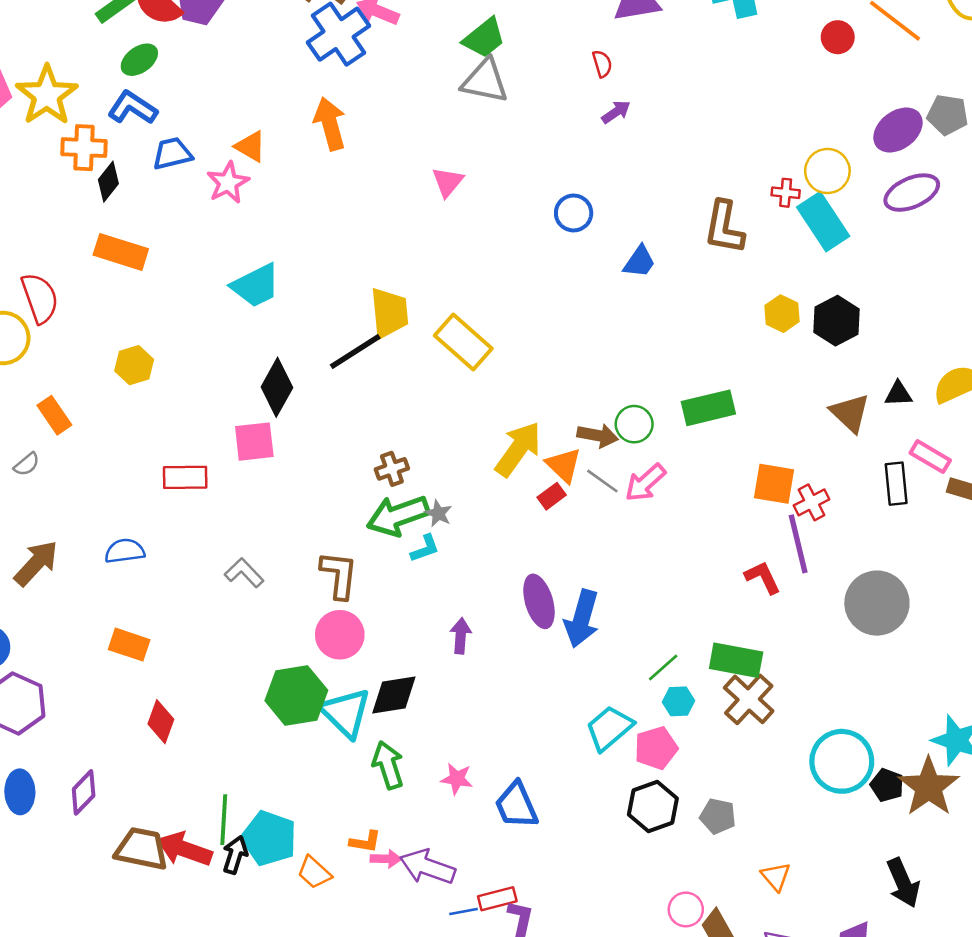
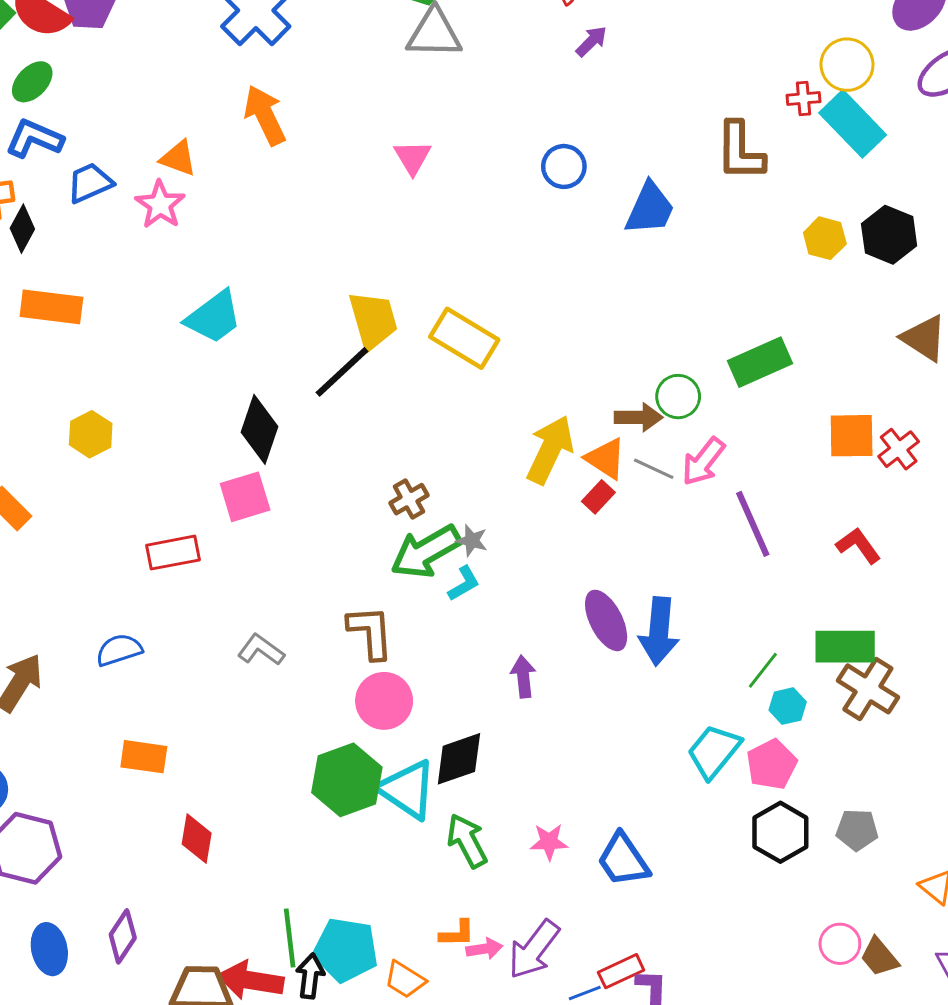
blue trapezoid: (639, 262) -> (650, 209), size x1.4
purple line: (798, 544) -> (753, 524), moved
purple arrow: (427, 867) -> (534, 949), turned -62

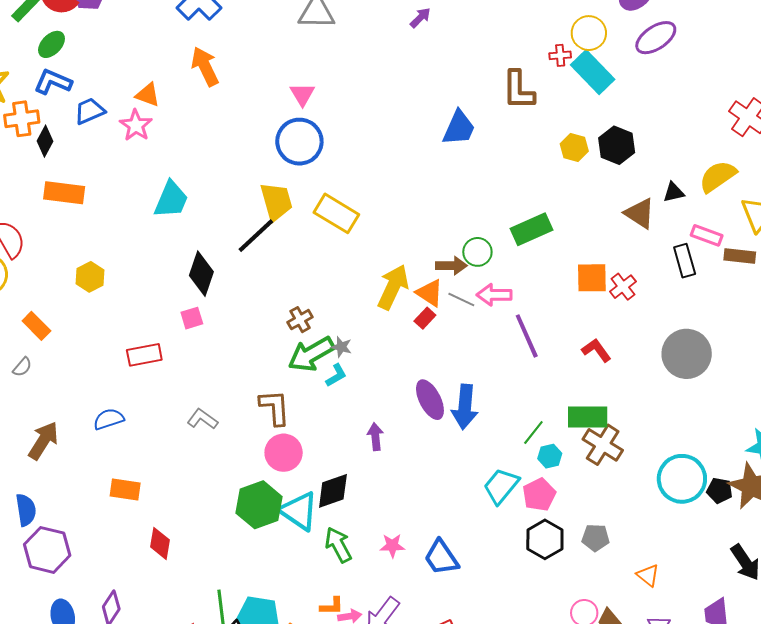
blue circle: (564, 166) -> (299, 142), moved, size x1.6
cyan trapezoid: (214, 317) -> (171, 200), turned -30
pink arrow: (703, 462) -> (494, 295), turned 52
pink square: (245, 497) -> (192, 318), size x0.7

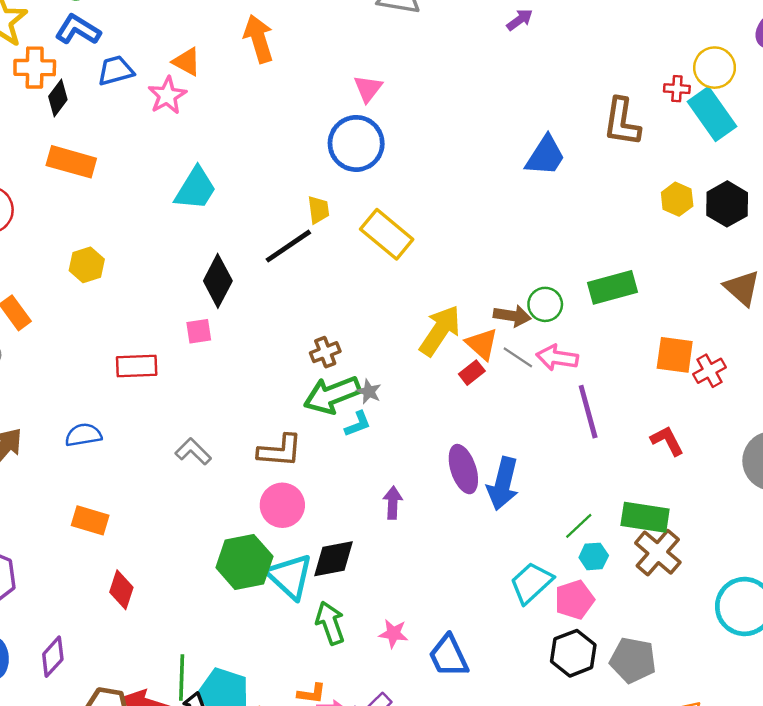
yellow trapezoid: (276, 202) -> (318, 210), size x0.6
brown L-shape: (275, 407) -> (280, 451), turned 90
gray pentagon: (596, 538) -> (633, 660), size x1.4

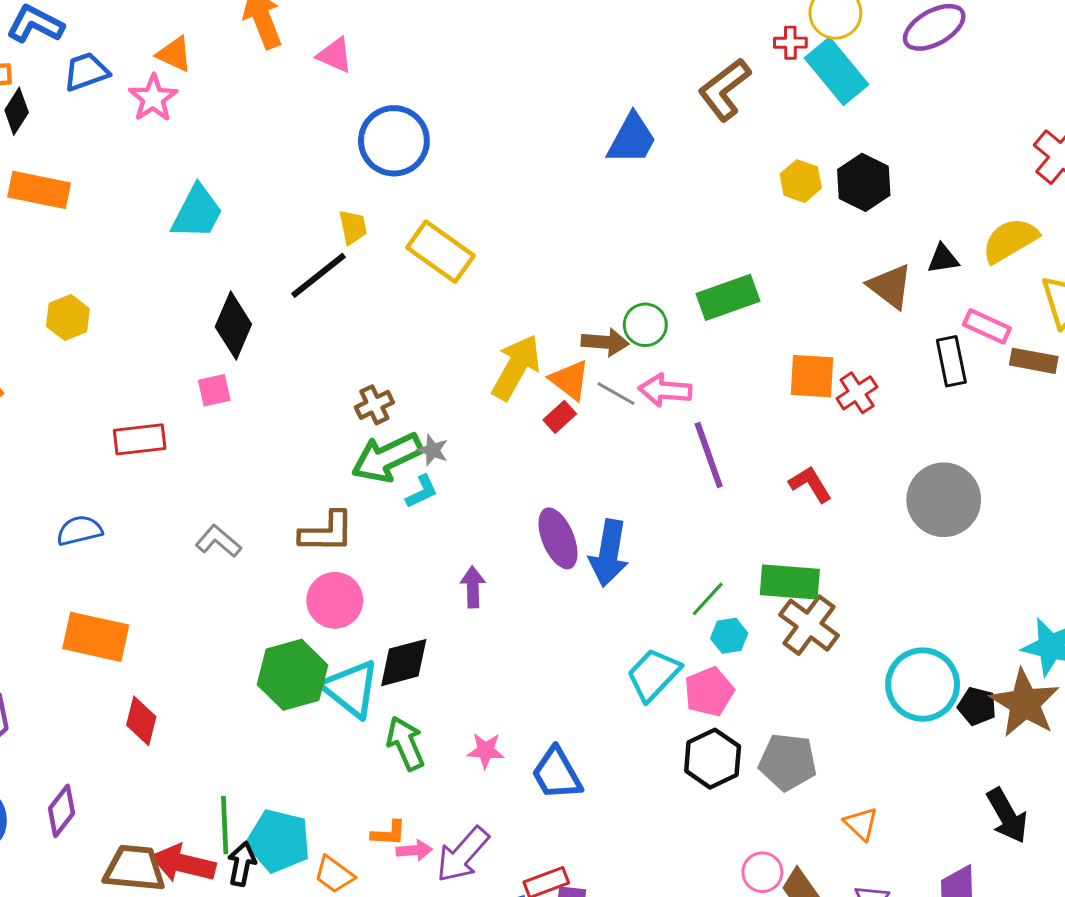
pink triangle: (368, 89) -> (335, 55), moved, turned -40
brown L-shape: (622, 122) -> (724, 90), turned 48
orange rectangle: (90, 520) -> (96, 637), size x1.4

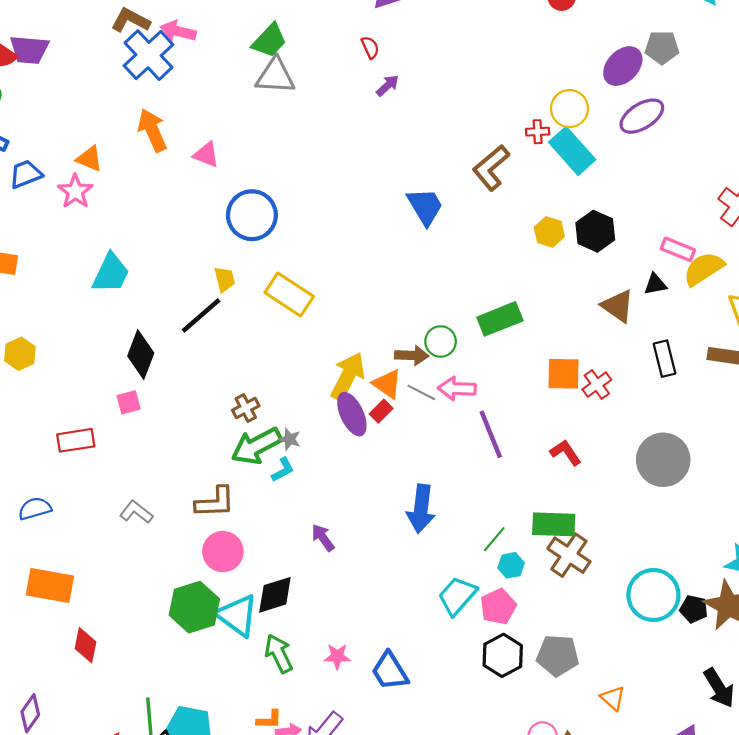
blue trapezoid: (632, 139) -> (425, 206), turned -57
pink rectangle: (987, 326) -> (678, 249), moved
purple ellipse: (558, 538) -> (352, 414), moved
purple arrow: (473, 587) -> (323, 538), turned -32

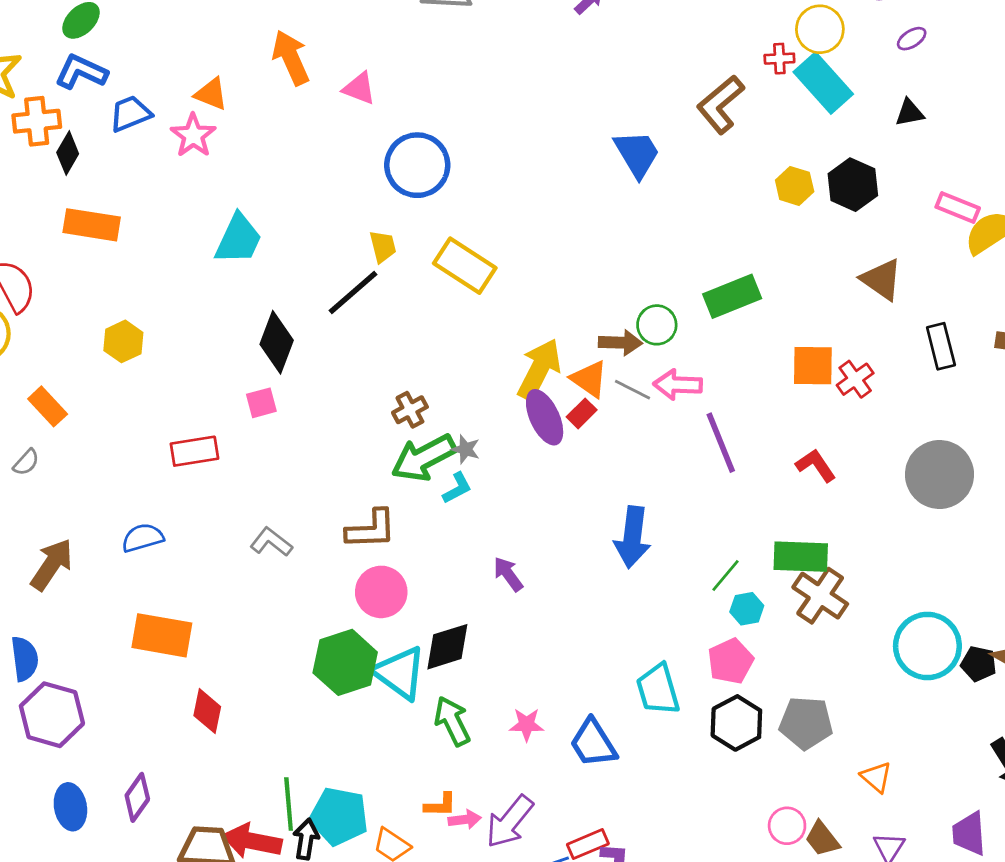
purple ellipse: (642, 116) -> (912, 39), size x0.5
black triangle: (655, 284) -> (910, 113), moved
cyan trapezoid: (457, 596) -> (658, 689), moved, turned -57

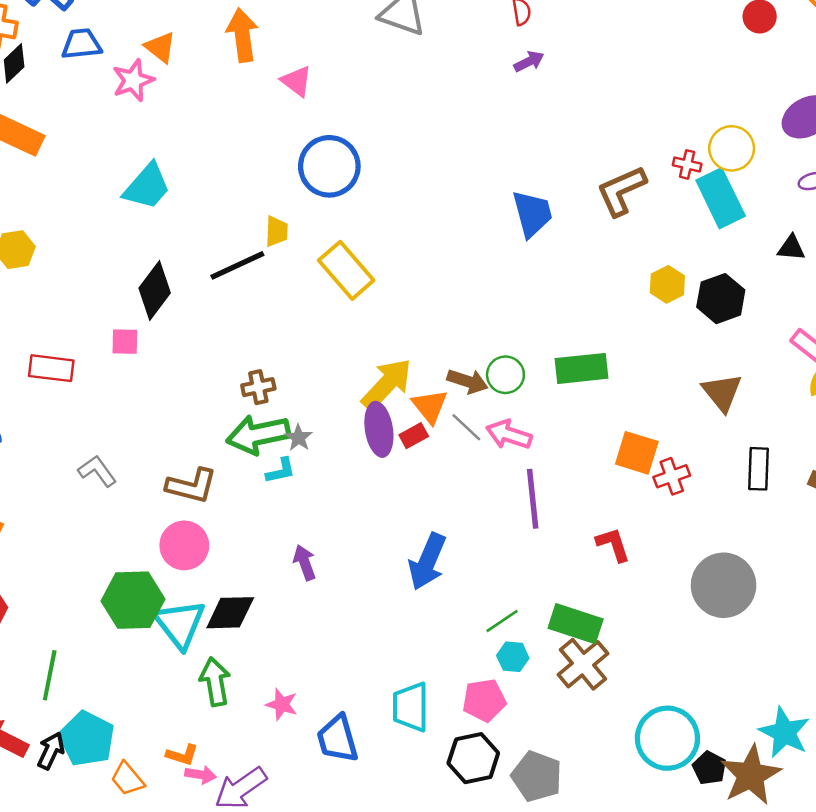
green line: (289, 804) -> (50, 675), moved

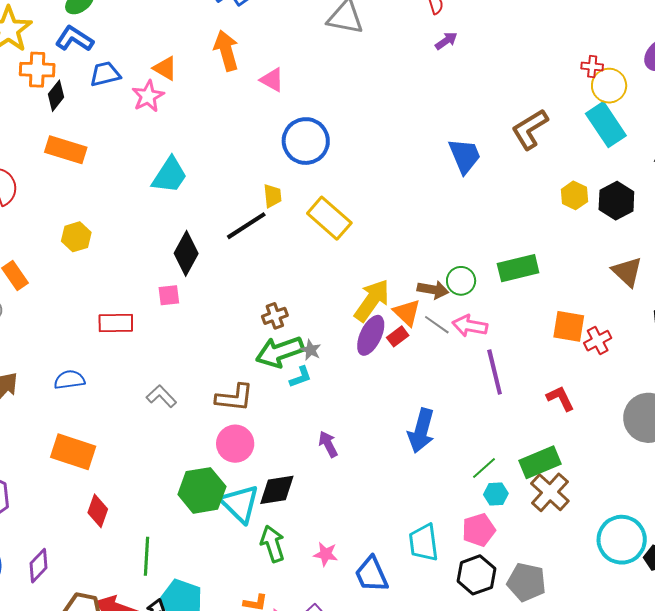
red cross: (687, 164) -> (592, 67), moved
purple ellipse: (379, 429) -> (371, 335), turned 42
green rectangle: (576, 624) -> (540, 462), turned -33

